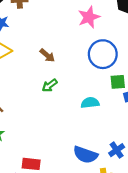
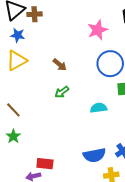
blue semicircle: (85, 155) -> (94, 155), turned -30

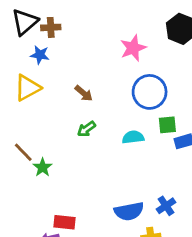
blue star: (18, 35) -> (40, 55), moved
cyan semicircle: (99, 108) -> (133, 137), moved
green star: (13, 136) -> (43, 167), moved

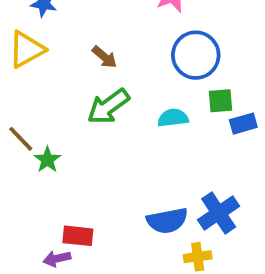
green arrow: (86, 129) -> (108, 106), size x1.6
blue cross: (166, 206) -> (219, 213), size x1.5

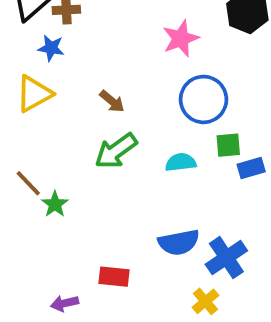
blue semicircle: (167, 221) -> (179, 242), moved
red rectangle: (78, 236) -> (114, 277), moved
yellow cross: (198, 257) -> (205, 301), turned -32

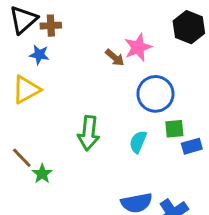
brown arrow: (112, 101) -> (115, 58), moved
green arrow: (116, 151) -> (89, 133), turned -48
cyan semicircle: (181, 162) -> (138, 142), turned -60

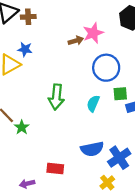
blue star: (39, 55) -> (25, 49), moved
brown arrow: (115, 58) -> (76, 41), turned -56

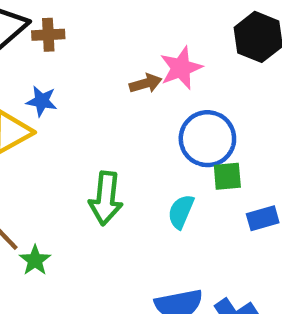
green square: (120, 94) -> (227, 176), moved

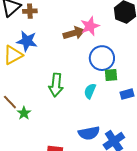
brown arrow: (146, 83) -> (74, 33), size x1.5
blue star: (42, 101) -> (27, 41), size x1.5

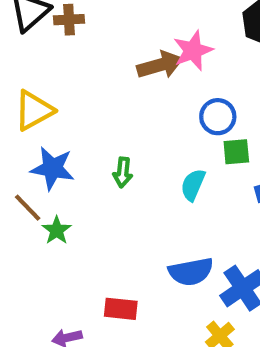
blue star: (27, 41) -> (52, 168), moved
blue circle: (102, 58) -> (218, 117), size x0.7
green arrow: (56, 85) -> (123, 172), size x0.6

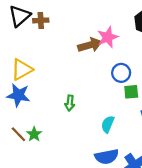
blue star: (52, 168) -> (18, 95), moved
cyan semicircle: (193, 185) -> (108, 124), moved
brown line: (28, 208) -> (18, 134), moved

